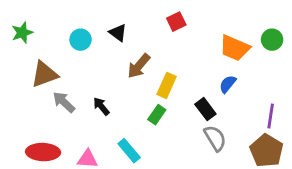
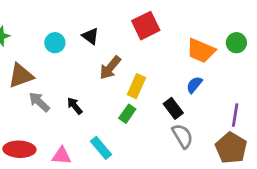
red square: (176, 22) -> (146, 26), size x1.5

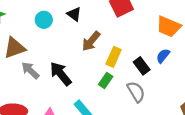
black arrow: (75, 106) -> (61, 74), size x1.6
black rectangle: (173, 108) -> (142, 66), moved
gray semicircle: (182, 136) -> (136, 92), moved

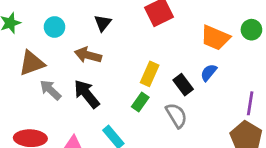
black triangle: (74, 14) -> (103, 23), turned 32
cyan circle: (44, 20) -> (54, 27), moved
brown arrow: (91, 41) -> (88, 55), moved, turned 65

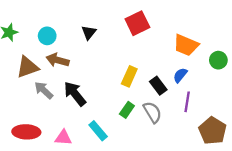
green circle: (251, 30) -> (218, 60), moved
brown arrow: (88, 55) -> (58, 60), moved
green rectangle: (140, 102) -> (127, 110), moved
purple line: (250, 103) -> (187, 102), moved

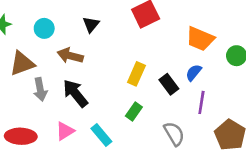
brown arrow: (58, 60) -> (70, 56), moved
gray arrow: (44, 90) -> (40, 89), turned -144
gray semicircle: (152, 112) -> (174, 134), moved
pink triangle: (63, 138) -> (65, 131), moved, turned -36

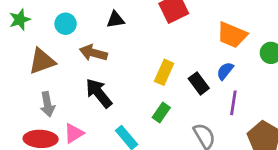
black triangle: (91, 24) -> (115, 20), turned 42
gray arrow: (40, 89) -> (48, 104), moved
pink triangle: (65, 131) -> (74, 133), moved

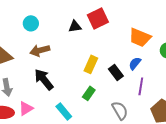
black triangle: (115, 20) -> (75, 26), moved
cyan circle: (66, 24) -> (31, 23), moved
brown arrow: (93, 53) -> (40, 50), turned -30

